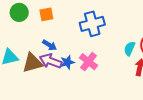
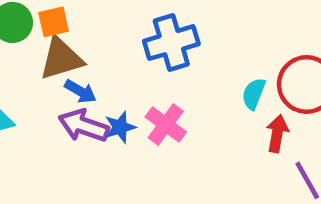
orange square: (46, 14) -> (54, 22), moved
brown triangle: (33, 63) -> (61, 59), moved

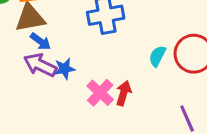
pink cross: (166, 124) -> (100, 93), moved
red arrow: (277, 133) -> (124, 93), moved

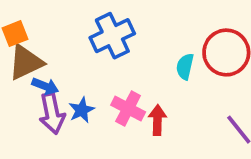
purple arrow: (40, 65) -> (52, 113), turned -112
pink cross: (100, 93) -> (128, 109), moved

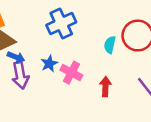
blue star: (82, 110) -> (49, 64), moved
red arrow: (157, 120) -> (105, 87), moved

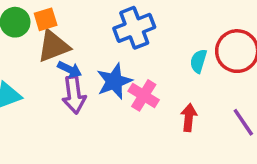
blue star: (49, 64) -> (114, 81), size x1.5

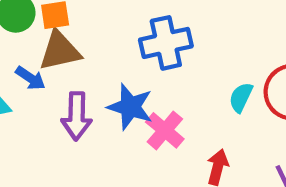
blue arrow: (70, 69) -> (30, 78), moved
blue star: (114, 81) -> (130, 107), turned 30

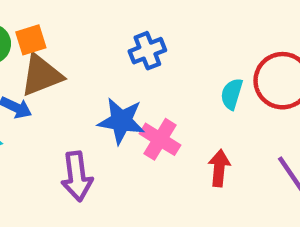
blue cross: (166, 43) -> (147, 51), size x0.7
purple arrow: (77, 116) -> (77, 176), moved

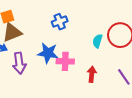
pink cross: (160, 139) -> (65, 61), turned -30
purple arrow: (77, 176) -> (19, 63), moved

